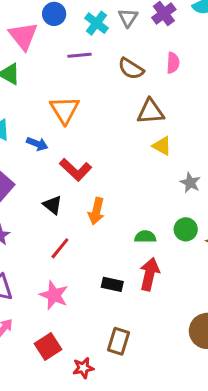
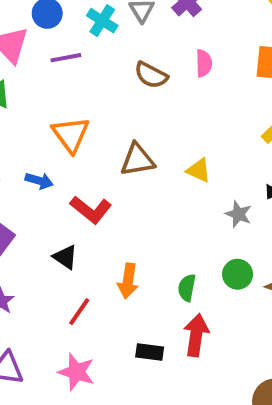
purple line: (79, 55) -> (66, 58), moved
brown triangle: (150, 112) -> (137, 160), moved
orange arrow: (96, 211) -> (128, 281), moved
green semicircle: (145, 237) -> (187, 288), turned -75

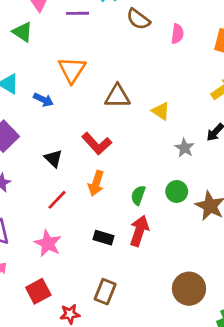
brown semicircle: (151, 75) -> (138, 19), moved
red L-shape: (91, 210) -> (97, 144), moved

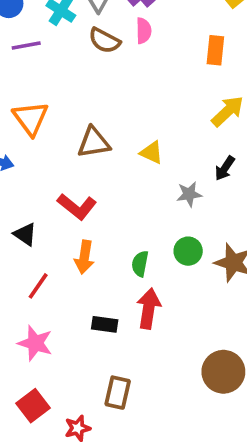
pink semicircle: (177, 34) -> (144, 31), moved
gray star: (185, 148) -> (189, 194), turned -30

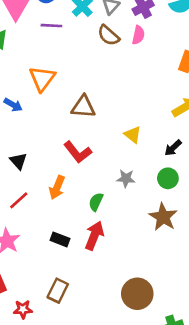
yellow triangle: (152, 153) -> (133, 135), moved
gray star: (189, 194) -> (126, 178), moved
red L-shape: (77, 207) -> (78, 152), moved
green circle: (188, 251) -> (168, 178), moved

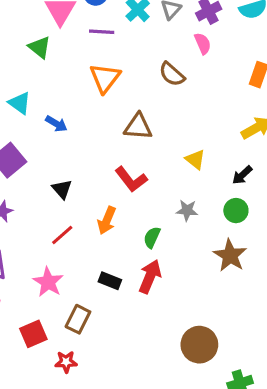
brown semicircle: (108, 35) -> (172, 74), moved
pink semicircle: (138, 35) -> (203, 44), turned -36
orange triangle: (42, 79) -> (105, 78), moved
brown rectangle: (58, 291) -> (78, 319), moved

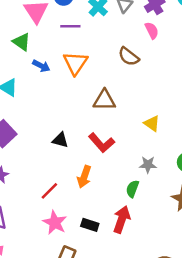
blue arrow: (56, 124) -> (41, 66), moved
black triangle: (62, 189) -> (60, 140), moved, turned -30
green semicircle: (152, 237) -> (132, 189), moved
pink star: (48, 282) -> (55, 223), moved

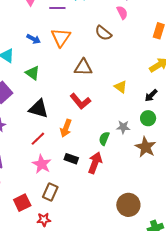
green triangle: (22, 42) -> (33, 73), moved
black triangle: (60, 140) -> (38, 109), moved, size x1.5
gray star: (148, 165) -> (123, 127), moved
black rectangle: (90, 225) -> (71, 159), moved

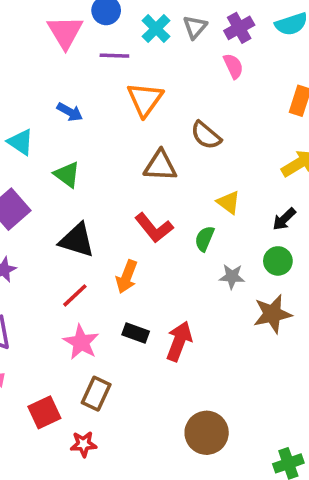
brown semicircle: (103, 33) -> (206, 135), moved
orange triangle: (61, 37) -> (145, 99), moved
green semicircle: (104, 138) -> (204, 239), moved
brown star: (146, 147) -> (272, 314), turned 30
brown circle: (128, 205) -> (207, 433), moved

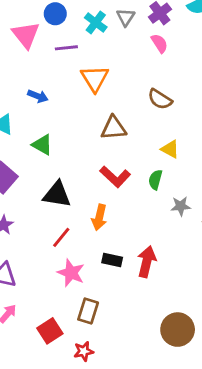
brown semicircle: (206, 135) -> (160, 99), moved

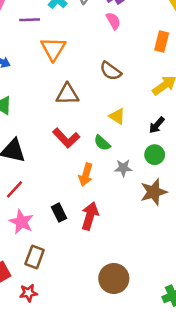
green semicircle: (155, 180) -> (102, 143), turned -66
orange arrow: (99, 217) -> (86, 175), moved
black rectangle: (112, 260) -> (59, 213), turned 48

